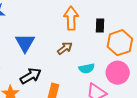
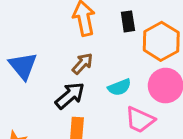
black arrow: (31, 76) -> (70, 96), moved

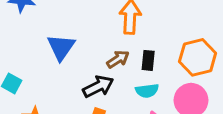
black rectangle: (128, 21) -> (148, 60), moved

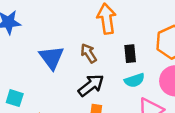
brown arrow: (118, 59) -> (89, 53), moved, turned -78

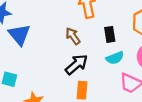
blue triangle: (51, 58) -> (19, 35), moved

